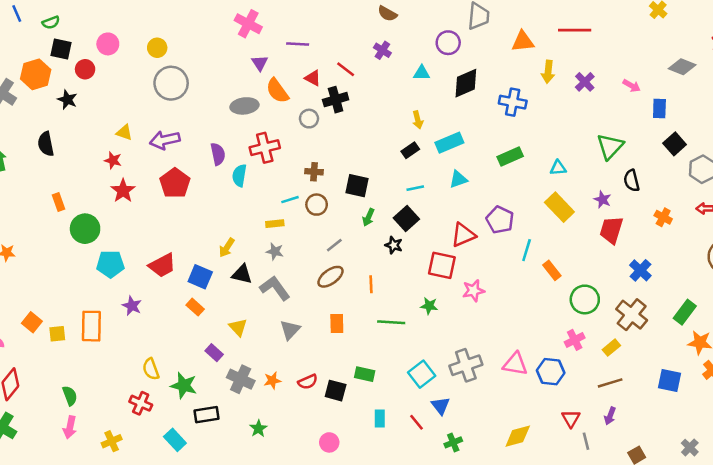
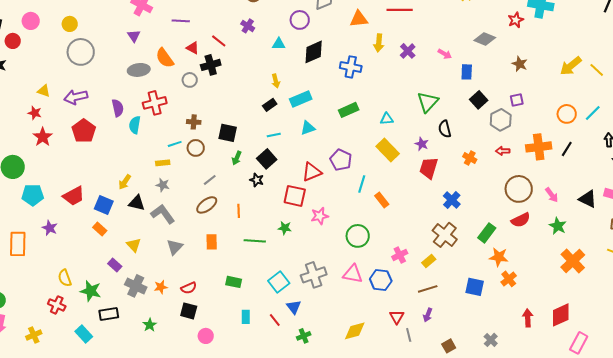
purple triangle: (260, 63) -> (134, 36), moved
green circle: (585, 299) -> (358, 236), moved
black square: (336, 391) -> (189, 311), moved

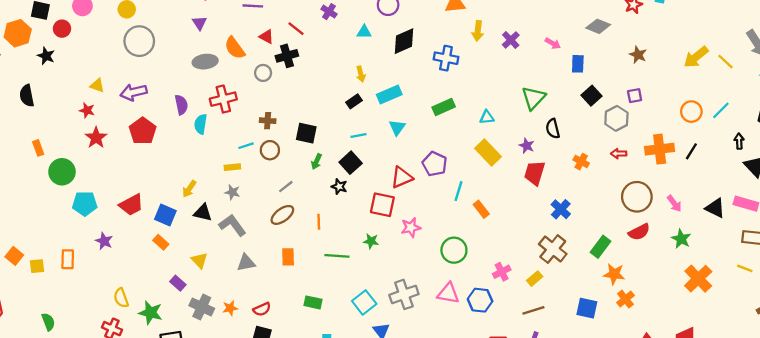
cyan triangle: (308, 128) -> (397, 127), turned -35
orange rectangle: (18, 244) -> (68, 259), size x0.7
gray triangle: (175, 247) -> (246, 263), turned 36

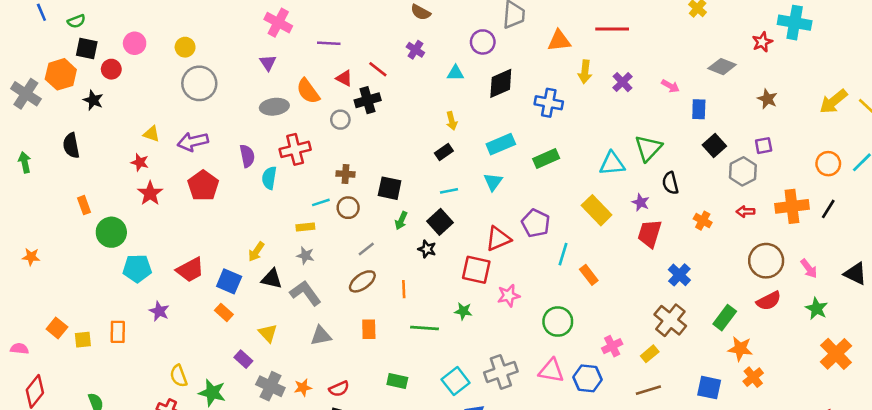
cyan rectangle: (389, 95) -> (501, 144), moved
cyan triangle: (487, 117) -> (612, 164), moved, size x1.5

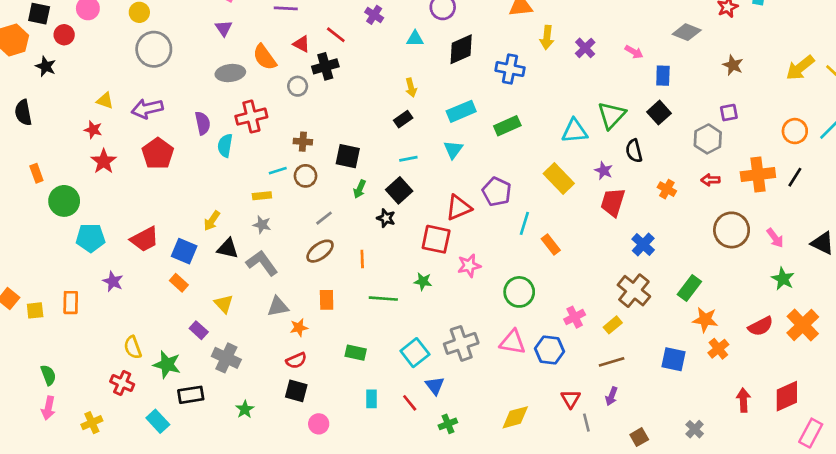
black square: (714, 146) -> (659, 113), moved
red semicircle: (769, 301) -> (761, 326), moved
orange star: (303, 388) -> (299, 328), moved

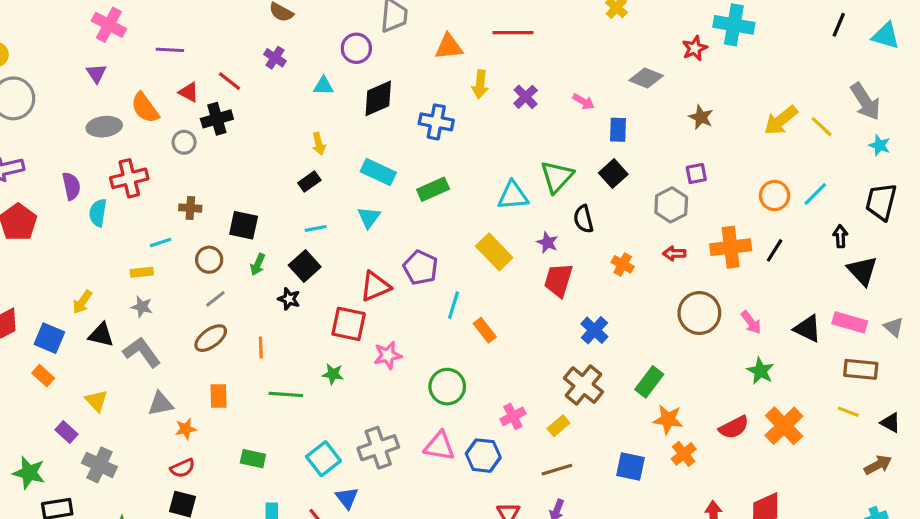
cyan rectangle: (461, 111) -> (378, 172), turned 48
brown circle: (306, 176) -> (209, 260), moved

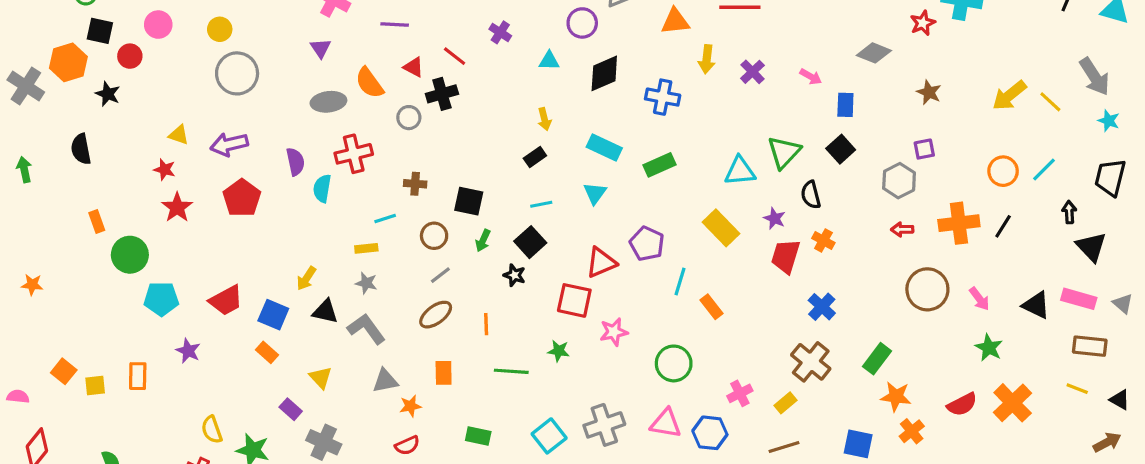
orange cross: (623, 264) -> (823, 240), moved

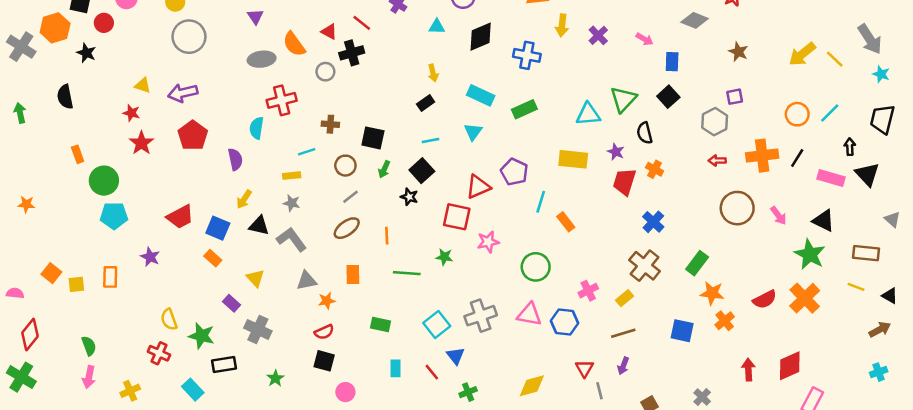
purple semicircle: (295, 162) -> (235, 159), moved
yellow rectangle: (721, 228) -> (573, 159), turned -40
cyan pentagon: (161, 299) -> (114, 216), moved
pink rectangle: (1079, 299) -> (831, 178), moved
green star: (989, 348) -> (810, 254), moved, size x1.4

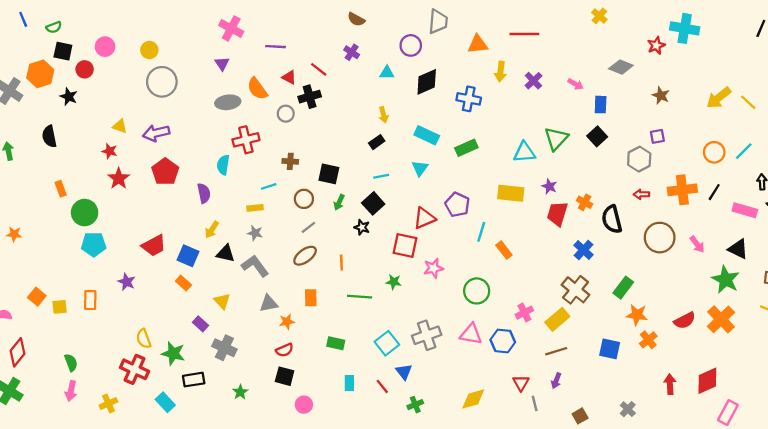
black semicircle: (645, 133) -> (612, 219), moved, size x1.4
yellow rectangle: (625, 298) -> (557, 319), size x1.5
red cross: (159, 353) -> (135, 369), size x1.4

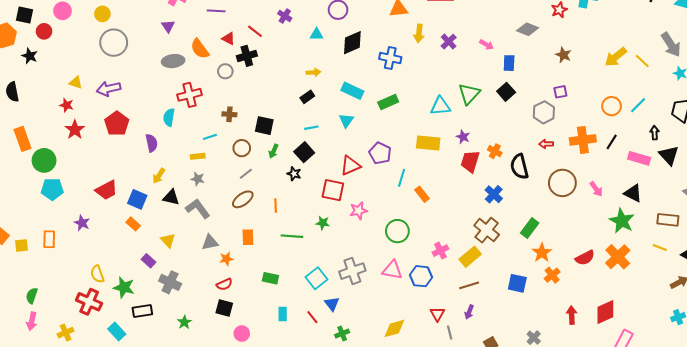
yellow arrow: (383, 115) -> (313, 72), turned -80
orange rectangle: (61, 189) -> (23, 139), size x1.6
orange star: (637, 315) -> (542, 253), turned 30
green semicircle: (71, 363) -> (32, 296), turned -140

